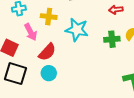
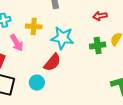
red semicircle: (47, 52) -> (52, 62), moved

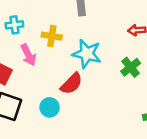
green cross: (98, 46) -> (131, 67), turned -35

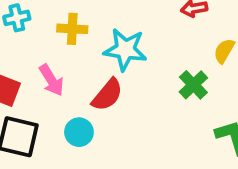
pink arrow: (28, 55) -> (51, 80), moved
green cross: (131, 67) -> (193, 85), moved

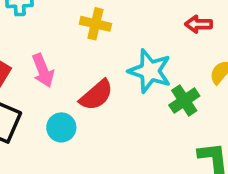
yellow cross: (72, 29) -> (95, 24), moved
cyan star: (125, 50) -> (150, 71), moved

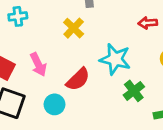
yellow cross: (95, 24) -> (74, 28), turned 35
green cross: (184, 101) -> (134, 91), moved

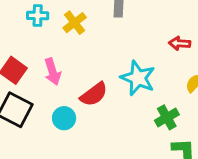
yellow cross: (74, 28) -> (75, 23), moved
green cross: (134, 91) -> (167, 117), moved

